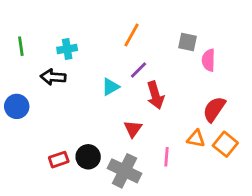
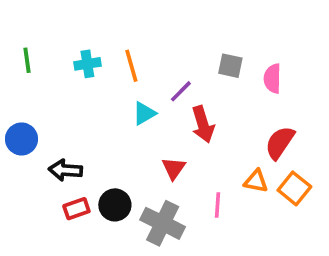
orange line: (132, 35) -> (131, 66), moved, turned -45
gray square: (188, 42) -> (230, 66), moved
black arrow: (53, 77) -> (65, 170), moved

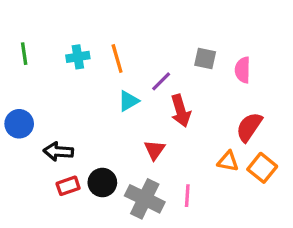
pink line: (218, 205) -> (187, 196), moved

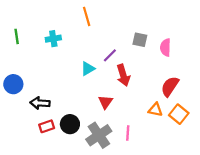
orange line: (117, 59) -> (87, 16), moved
gray cross: (145, 199) -> (99, 135), turned 30

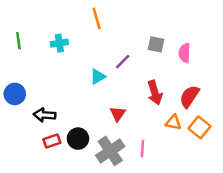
red arrow: (123, 75) -> (155, 93), moved

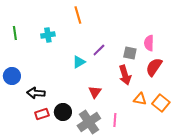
gray square: (156, 44) -> (130, 53), moved
red semicircle: (190, 96) -> (154, 67), moved

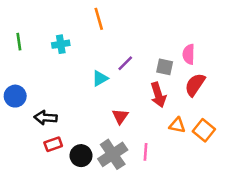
black circle: (63, 112) -> (81, 156), moved

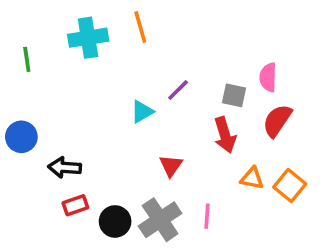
cyan cross: (61, 44) -> (88, 38), moved, size x1.5

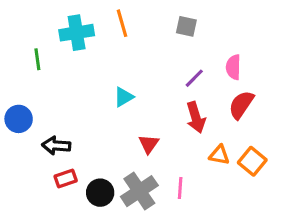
green line: (27, 59) -> (37, 59), moved
purple line: (178, 90) -> (194, 78), moved
gray square: (234, 95) -> (186, 26), moved

